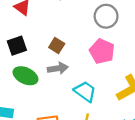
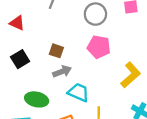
green ellipse: (26, 76) -> (37, 99), moved
cyan trapezoid: (85, 91) -> (78, 92), moved

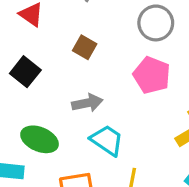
brown square: (56, 51) -> (85, 47), moved
black square: (20, 59) -> (25, 72), turned -30

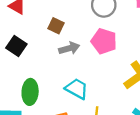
gray arrow: (87, 103) -> (69, 48), moved
green ellipse: (40, 139) -> (30, 92), turned 75

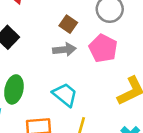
brown square: (56, 26) -> (68, 24), moved

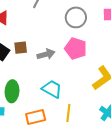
brown square: (68, 24) -> (21, 48), moved, turned -32

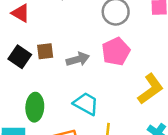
pink pentagon: (76, 49) -> (116, 52), turned 30

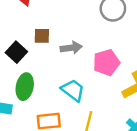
pink pentagon: (116, 52) -> (106, 62), moved
black square: (20, 57) -> (16, 52), moved

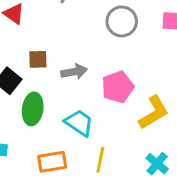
green ellipse: (25, 87) -> (33, 109), moved

